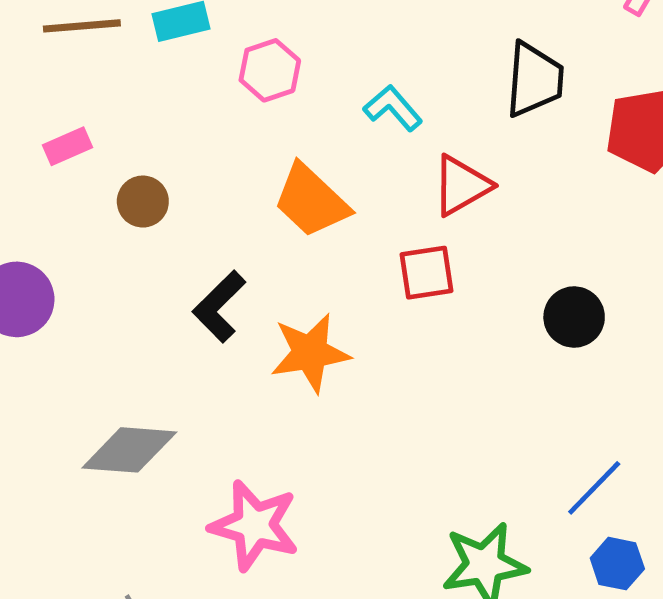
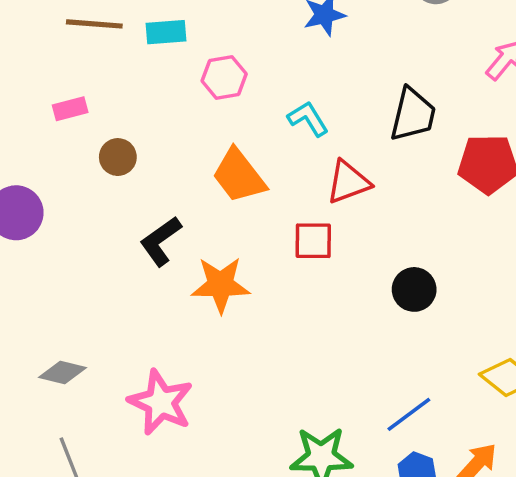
gray diamond: (129, 450) -> (63, 372), moved, size x0.7

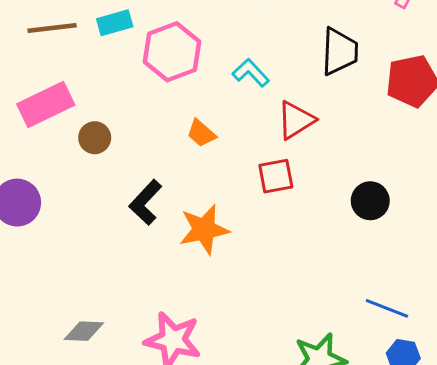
pink hexagon: (224, 77) -> (172, 52), size x1.5
pink rectangle: (70, 109) -> (46, 104), size x1.8
orange trapezoid: (239, 176) -> (201, 133), size x0.6
blue line: (409, 414) -> (387, 308), turned 69

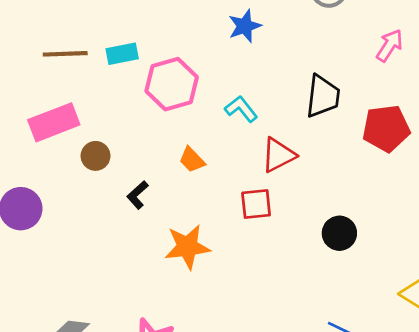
black L-shape: (145, 202) -> (138, 195), moved, size x0.7

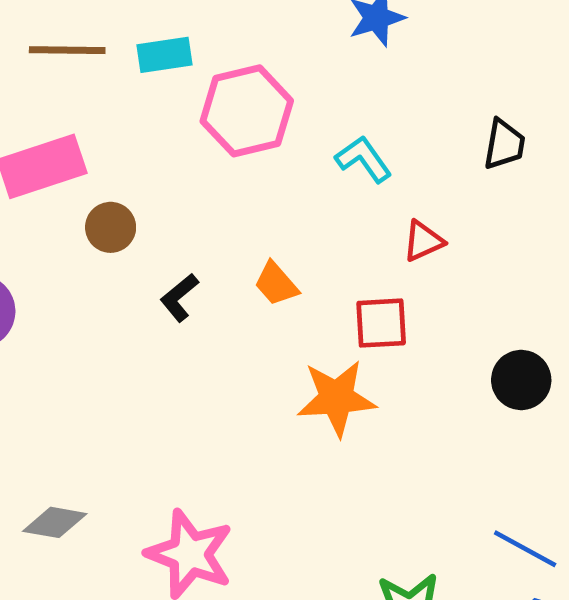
black trapezoid: (323, 96) -> (504, 144), size x0.7
red triangle: (278, 155) -> (423, 241), size x0.7
orange trapezoid: (192, 160) -> (276, 284), moved
orange star: (187, 247) -> (337, 398), moved

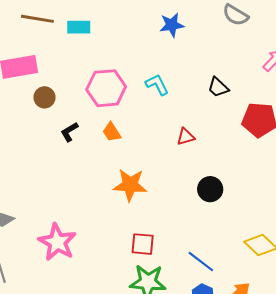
pink hexagon: (247, 111) -> (106, 88), moved
black trapezoid: (504, 144) -> (218, 87), turned 115
red triangle: (423, 241) -> (186, 137), moved
red square: (381, 323) -> (143, 244), moved

